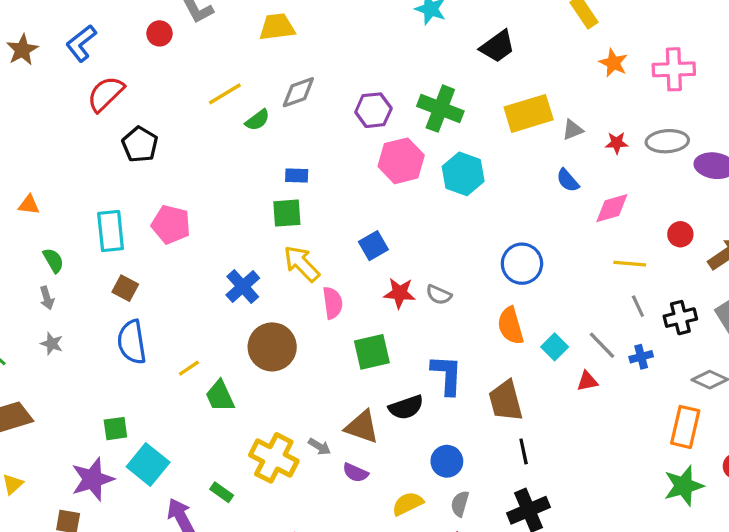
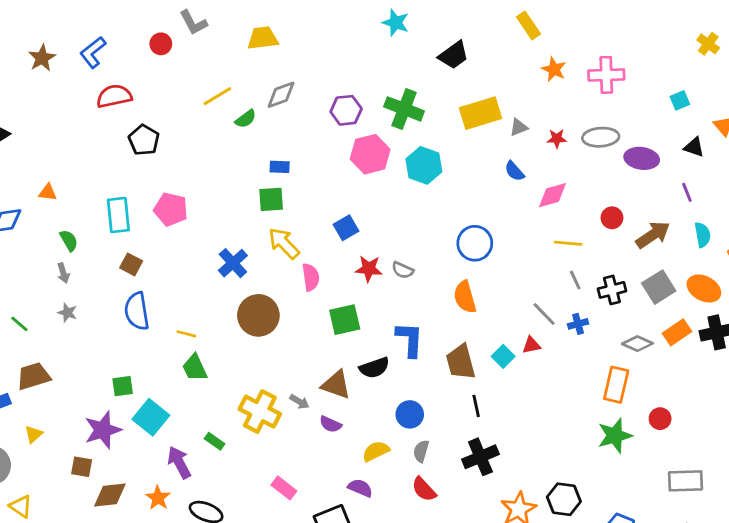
red semicircle: (106, 94) -> (114, 96), turned 32
cyan square: (555, 347) -> (503, 356), moved
yellow line: (189, 368) -> (186, 334), turned 48
green trapezoid: (220, 396) -> (195, 368), moved

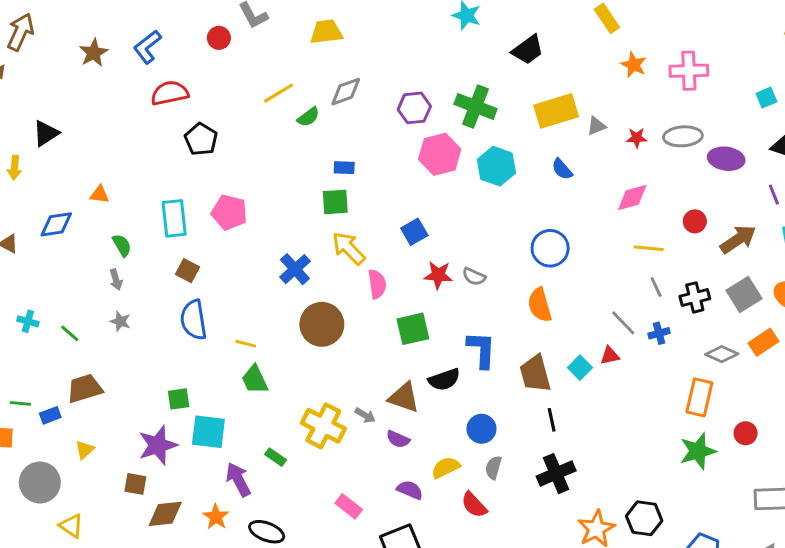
blue semicircle: (514, 171) -> (562, 169), moved
cyan square: (151, 417) -> (208, 432), turned -32
purple semicircle: (360, 488) -> (410, 490), moved
red semicircle: (424, 489) -> (474, 505), moved

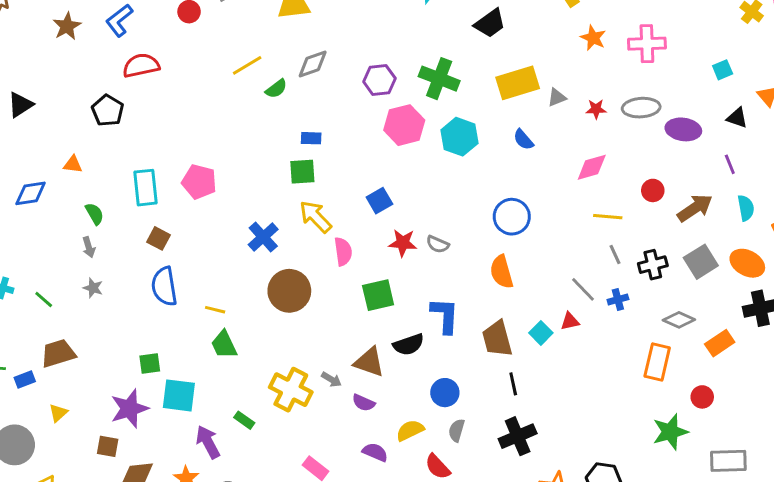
black pentagon: (201, 139) -> (108, 111), moved
orange rectangle: (763, 342) -> (720, 343), moved
green star: (698, 451) -> (670, 432), moved

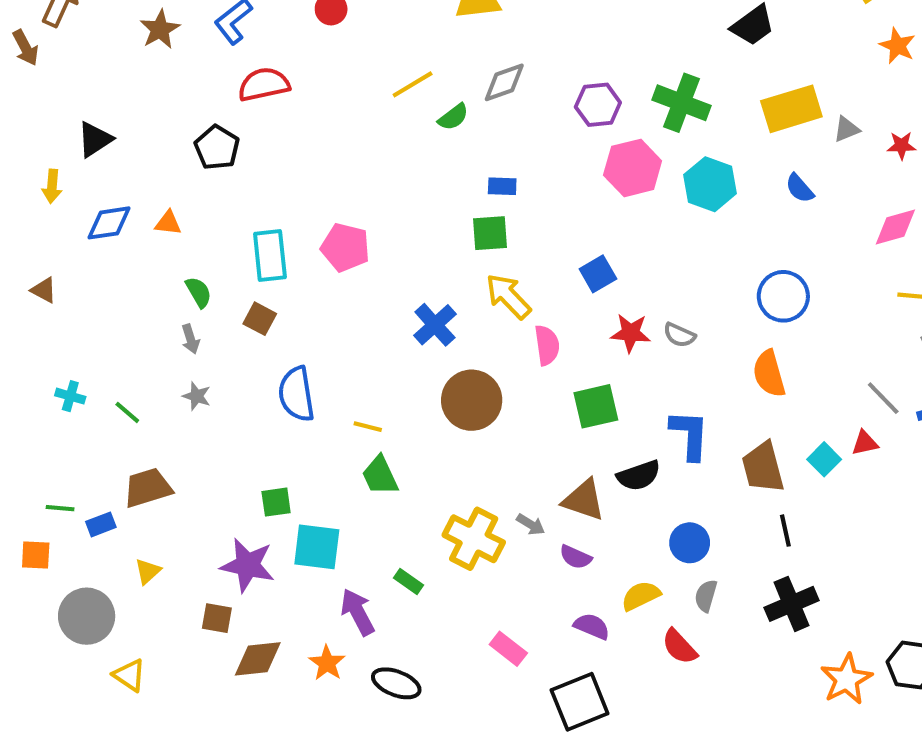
blue diamond: (31, 193) -> (109, 223), moved
brown square: (158, 238) -> (260, 319), moved
purple star: (129, 409) -> (248, 565), turned 30

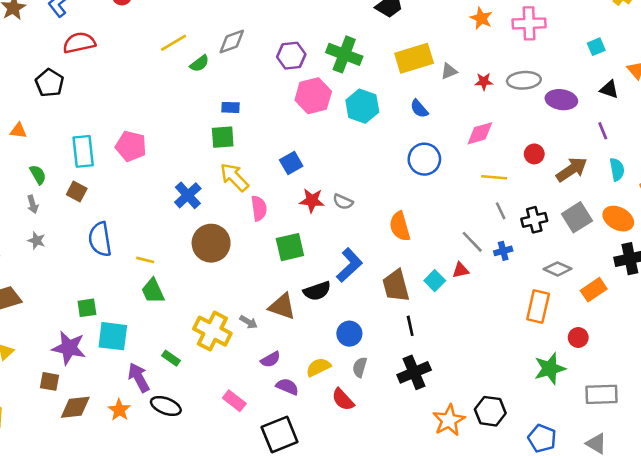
blue circle: (783, 296) -> (424, 159), moved
blue L-shape: (690, 435) -> (349, 265), turned 44
purple semicircle: (576, 557) -> (271, 359), moved, turned -54
black ellipse: (396, 683) -> (166, 406), moved

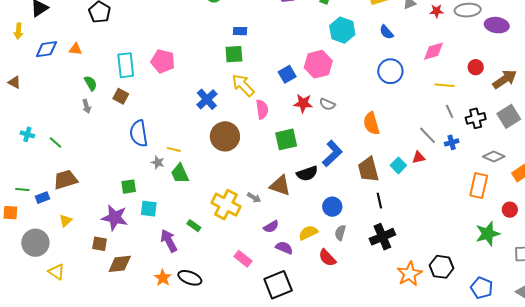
pink hexagon: (313, 96) -> (318, 64), moved
gray star: (37, 241) -> (158, 162), moved
cyan square: (113, 336) -> (149, 209), size x0.7
black ellipse: (166, 406) -> (190, 278), moved
orange star: (119, 410) -> (163, 278), moved

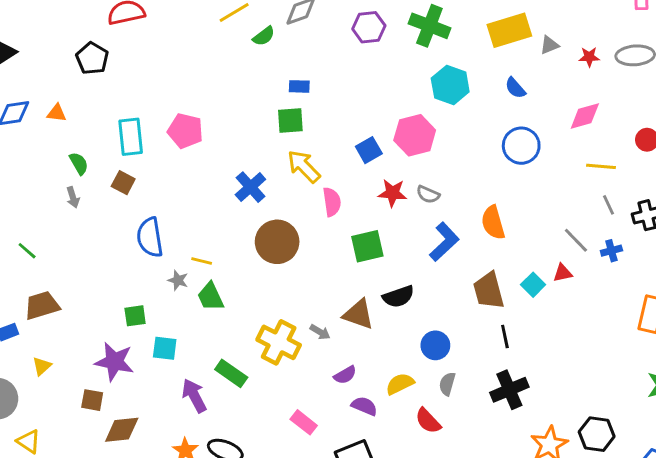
blue L-shape: (332, 153) -> (444, 242), moved
green rectangle: (194, 226) -> (231, 373), size x1.5

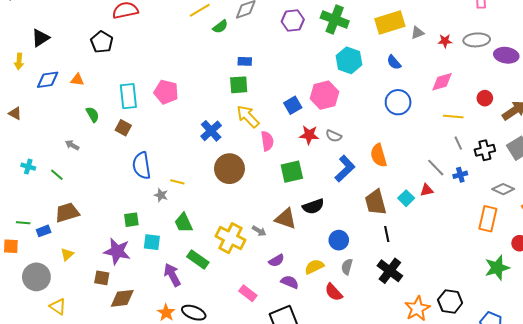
gray arrow: (73, 197) -> (72, 145), moved, turned 136
green trapezoid: (211, 297) -> (183, 223), moved
black cross: (509, 390) -> (390, 271), turned -30

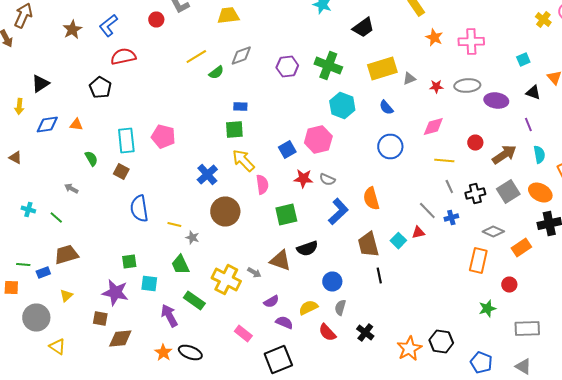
gray star: (161, 195) -> (192, 238), moved
green star: (497, 268) -> (487, 308), size x0.7
black cross: (390, 271) -> (365, 332), moved, size x0.7

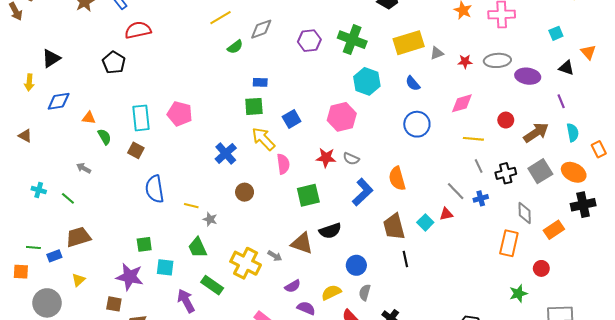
yellow line: (196, 56) -> (220, 18), moved
orange triangle: (76, 124) -> (89, 118), moved
blue square: (287, 150) -> (292, 119), moved
brown circle: (225, 212) -> (245, 192), size x0.6
gray diamond: (493, 232) -> (525, 213), turned 65

